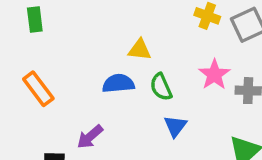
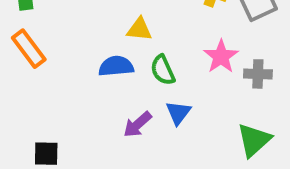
orange rectangle: (38, 89) -> (29, 49), moved
purple arrow: (90, 137) -> (137, 124), moved

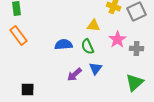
yellow triangle: (139, 29) -> (94, 26), moved

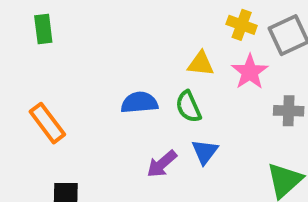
orange rectangle: (19, 36) -> (47, 123), moved
pink star: (118, 40) -> (250, 72), moved

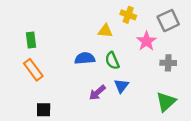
yellow cross: (242, 25) -> (128, 15), moved
green rectangle: (43, 29) -> (31, 40), moved
yellow triangle: (201, 64) -> (105, 31), moved

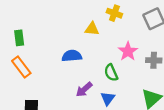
pink star: (147, 41) -> (128, 51), moved
green semicircle: (112, 61) -> (111, 73), moved
blue triangle: (121, 86) -> (108, 98), moved

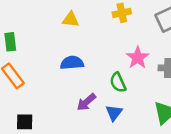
yellow cross: (114, 13) -> (122, 13), turned -32
yellow triangle: (92, 29) -> (71, 19), moved

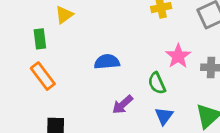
yellow triangle: (71, 19) -> (64, 15), moved, turned -42
blue triangle: (114, 113) -> (164, 116), moved

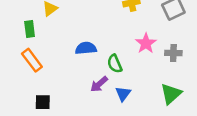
green semicircle: (157, 83) -> (115, 64), moved
blue triangle: (164, 116) -> (123, 94), moved

